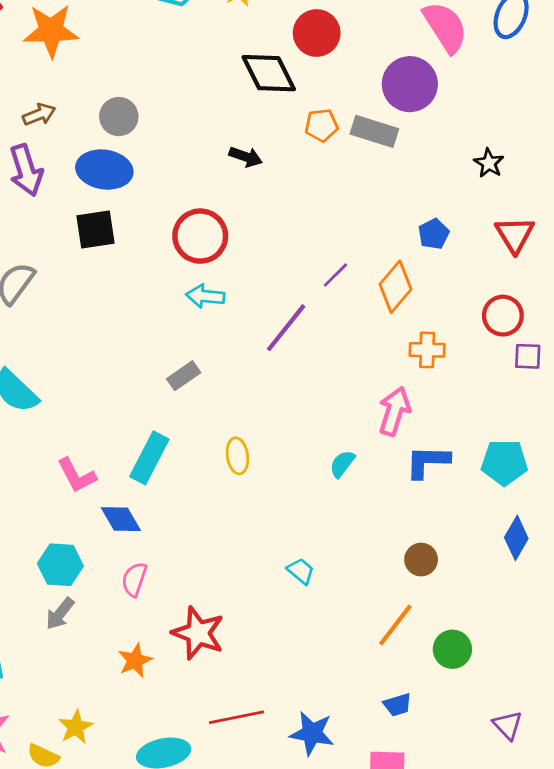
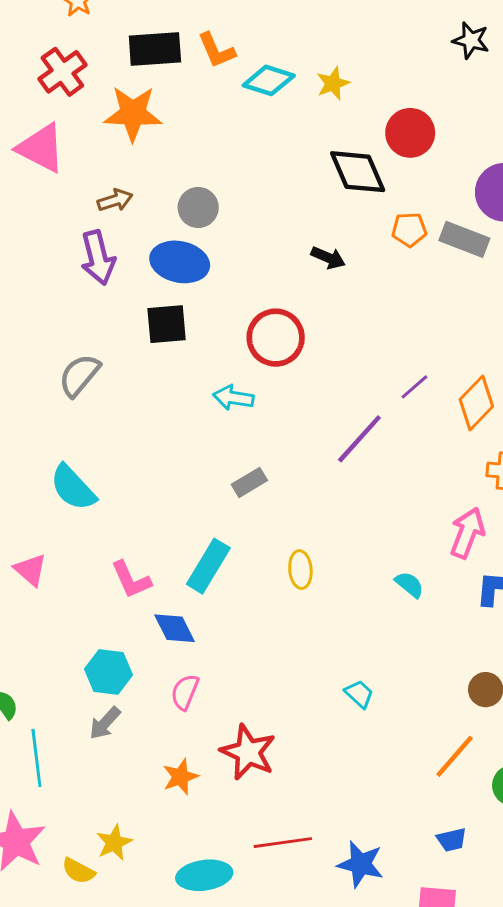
cyan arrow: (205, 296) -> (233, 398), moved
cyan semicircle: (342, 464) -> (409, 585), turned 88

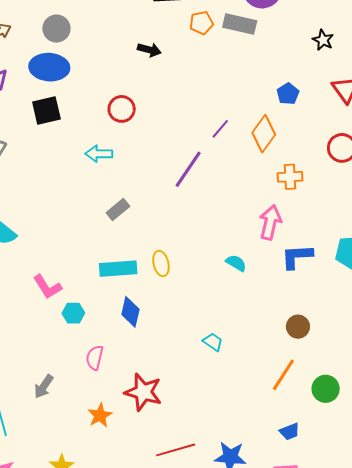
red circle: (276, 338) -> (122, 109), size x0.7
cyan rectangle: (208, 566) -> (118, 269), moved, turned 63
blue diamond: (175, 628) -> (130, 312), moved, turned 48
cyan hexagon: (108, 672) -> (73, 313), moved, size x0.7

